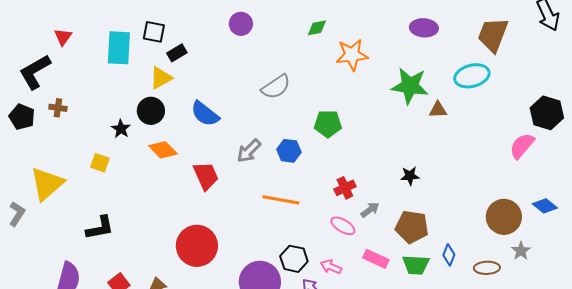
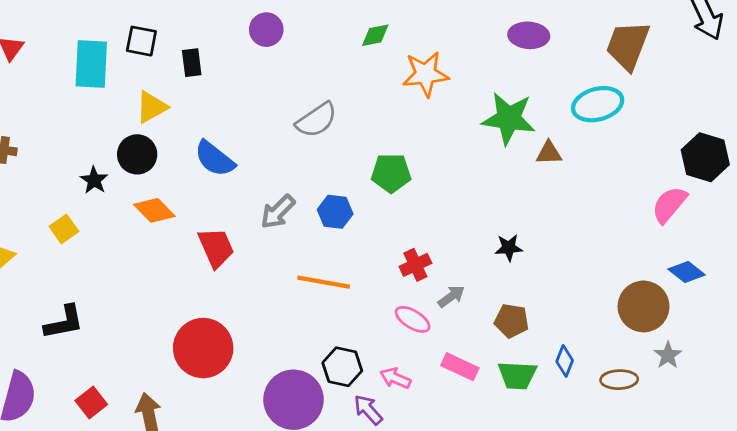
black rectangle: (177, 53) -> (192, 63), moved, turned -66
yellow square: (100, 163) -> (64, 229), turned 36
blue diamond: (545, 206) -> (687, 272), moved
brown pentagon: (412, 227) -> (512, 321), size x0.7

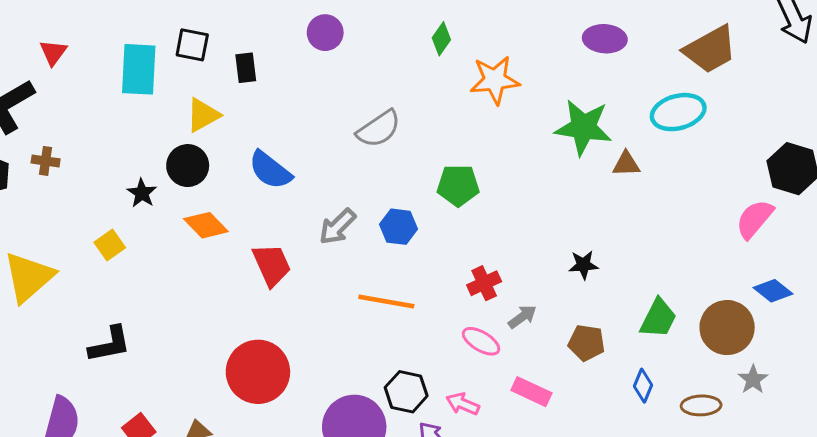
green diamond: (375, 35) -> (441, 39), turned -44
brown trapezoid: (628, 45) -> (710, 49), turned -140
green trapezoid: (517, 375) -> (658, 318), moved, turned -66

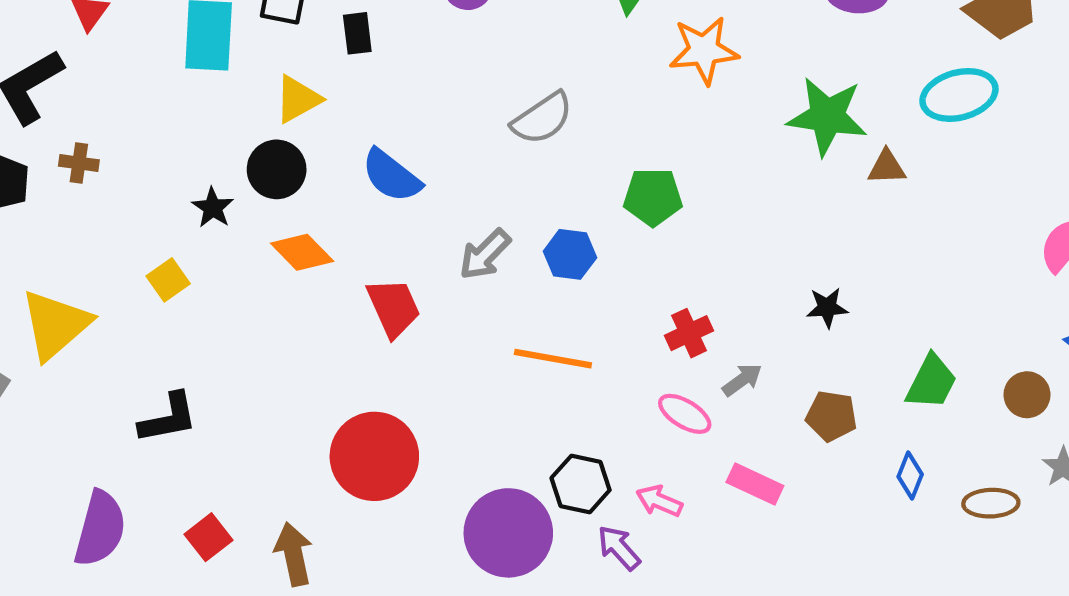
brown circle: (727, 328) -> (1027, 395), size x0.6

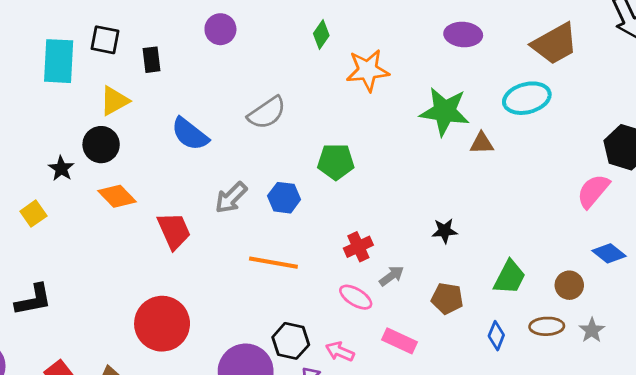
blue semicircle: (391, 176) -> (190, 134), moved
brown ellipse: (991, 503) -> (547, 326), moved

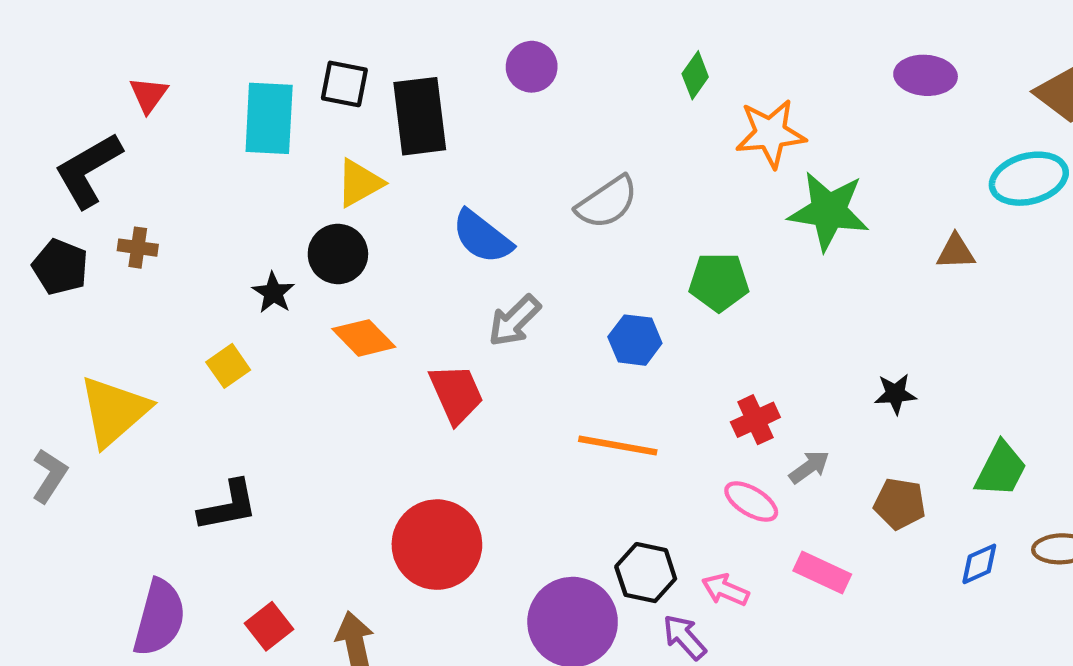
black rectangle: (151, 60) -> (420, 116), size x1.8
green star: (445, 111) -> (829, 211), moved
gray arrow: (231, 198) -> (514, 321), moved
blue diamond: (496, 336) -> (979, 564), turned 44

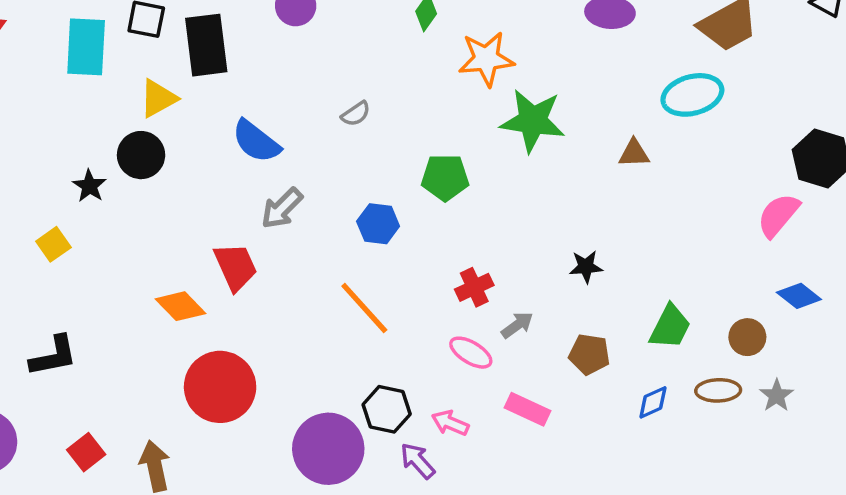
gray semicircle: (607, 202) -> (356, 114), size x0.6
orange diamond: (364, 338) -> (181, 306), moved
orange line: (618, 446) -> (364, 308), turned 38

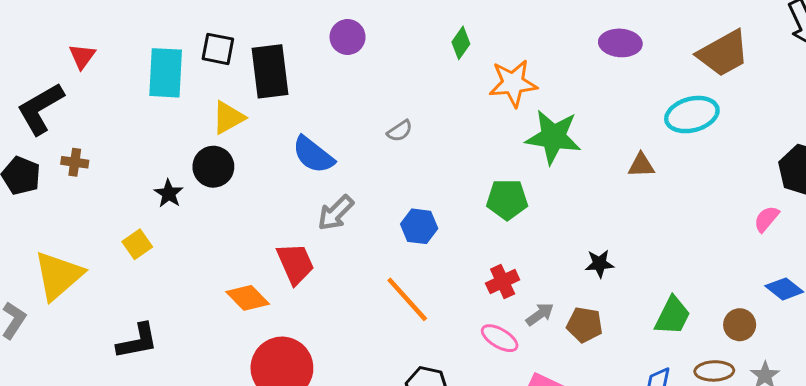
green pentagon: (445, 177) -> (507, 199), moved
pink semicircle: (778, 215) -> (766, 219), size x0.7
brown pentagon: (589, 354) -> (585, 325), moved

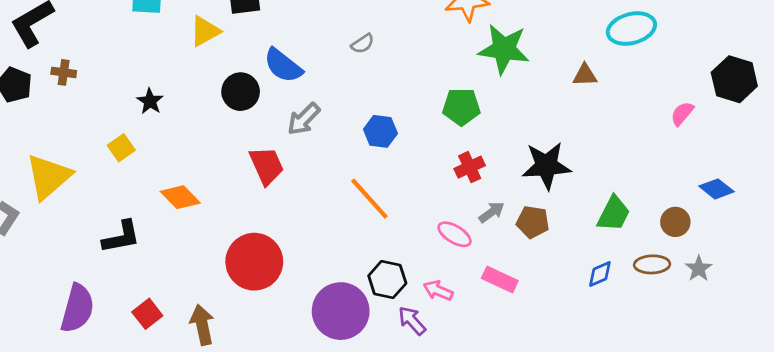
black circle: (213, 167) -> (241, 92), moved
pink semicircle: (766, 219) -> (682, 114), moved
black star: (599, 264) -> (546, 166), size x1.8
red cross: (503, 281) -> (470, 167), moved
orange diamond: (248, 298) -> (180, 197), moved

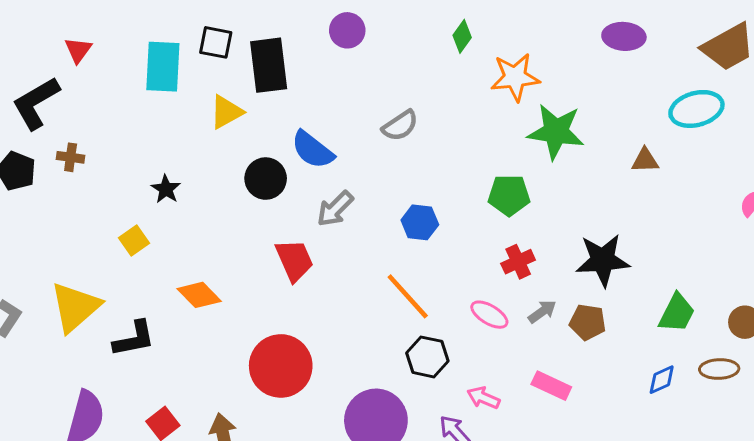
gray semicircle: (363, 44) -> (400, 126), size x1.4
yellow triangle: (49, 177) -> (75, 307), moved
pink ellipse: (455, 234) -> (489, 315), moved
black hexagon: (387, 280) -> (427, 357), moved

